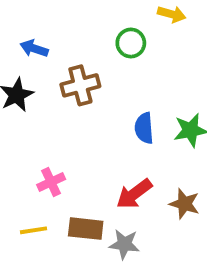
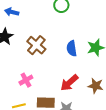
brown cross: (80, 85) -> (36, 45), moved, turned -30

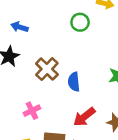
blue semicircle: (72, 48) -> (74, 82), moved

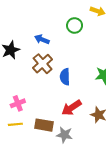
blue arrow: (19, 27) -> (42, 39), moved
pink cross: (32, 111) -> (18, 103), moved

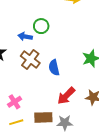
green circle: (75, 26) -> (41, 26), moved

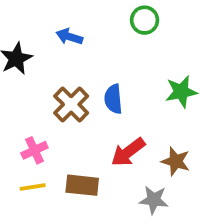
green circle: (41, 26) -> (145, 20), moved
brown cross: (30, 60) -> (71, 104), moved
gray star: (65, 123) -> (154, 200), moved

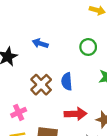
green circle: (145, 20) -> (88, 47), moved
red arrow: (128, 152) -> (76, 114), turned -145

